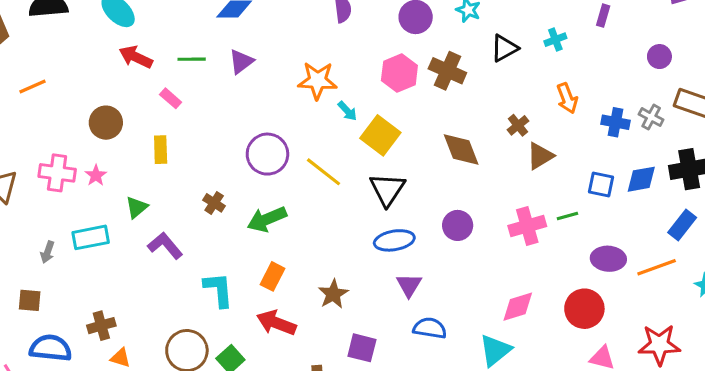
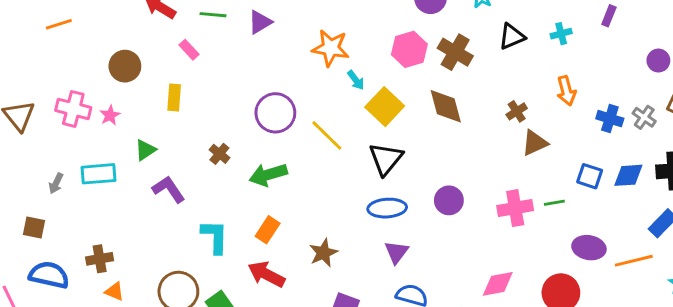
brown diamond: (461, 149) -> (446, 106), moved

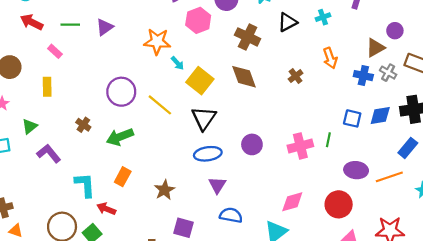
pink hexagon: (409, 49) -> (198, 20), moved
brown triangle: (535, 143) -> (375, 48), moved
green line: (554, 203) -> (328, 140), turned -64
red arrow: (266, 274) -> (106, 209), moved, size x0.7

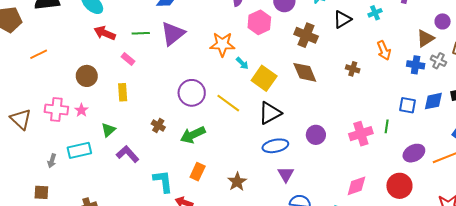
purple triangle: (105, 27) -> (173, 34), size x1.5
brown cross: (296, 76) -> (353, 69), turned -32
black triangle: (204, 118) -> (270, 113), turned 30
purple ellipse: (356, 170) -> (414, 153), turned -30

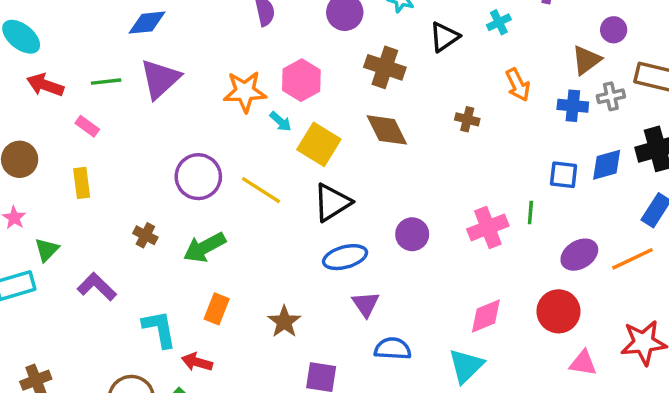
pink hexagon: (259, 22) -> (301, 80), moved
gray cross: (438, 61) -> (611, 96), turned -35
green triangle: (108, 130) -> (47, 250), moved

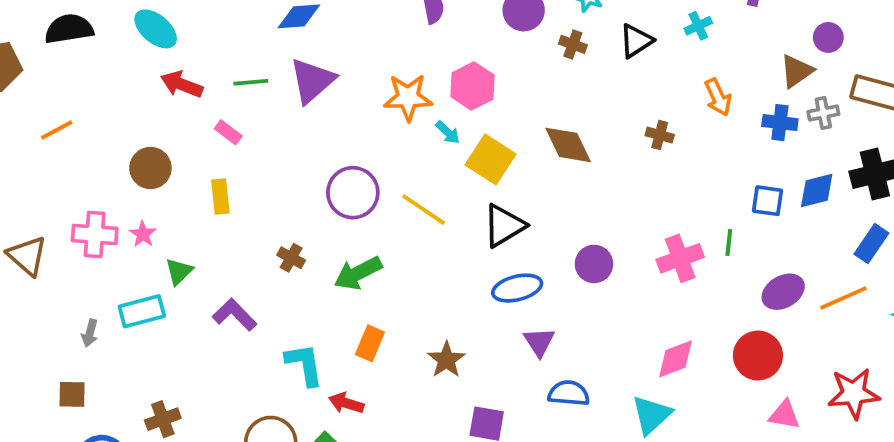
brown cross: (385, 67) -> (573, 44), moved, size x0.6

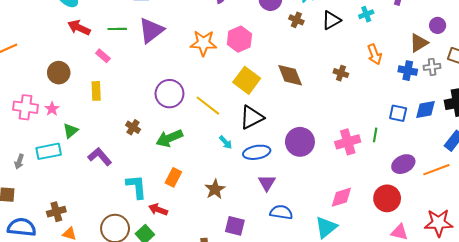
cyan arrow: (448, 132) -> (226, 142), moved
purple circle: (594, 264) -> (300, 142), size x1.4

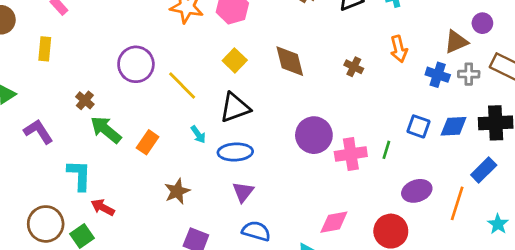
yellow square: (247, 80) -> (235, 60), size x0.7
green arrow: (169, 138) -> (106, 130), moved, turned 55
purple circle: (300, 142) -> (314, 135), moved
orange line: (436, 170) -> (457, 203), turned -60
orange rectangle: (173, 177) -> (148, 142), moved

